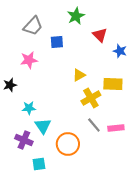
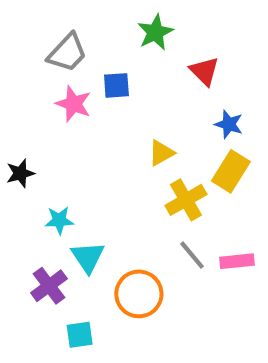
blue star: (120, 51) -> (229, 124), moved
pink star: (29, 60) -> (74, 104), moved, turned 30
yellow rectangle: (113, 84) -> (231, 171), turned -60
purple cross: (24, 140) -> (49, 286), turned 30

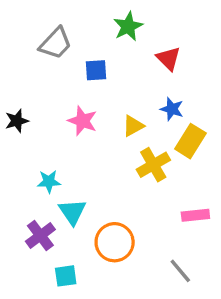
pink star: (74, 104) -> (83, 121), moved
blue star: (229, 124) -> (172, 109), moved
black star: (20, 173) -> (17, 121), moved
gray line: (192, 255) -> (180, 271), moved

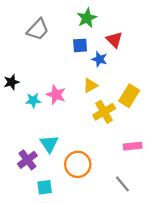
blue square: (96, 70) -> (80, 45), moved
blue star: (172, 109) -> (99, 59), moved
pink star: (83, 121) -> (56, 95), moved
cyan star: (49, 182) -> (33, 100), moved

